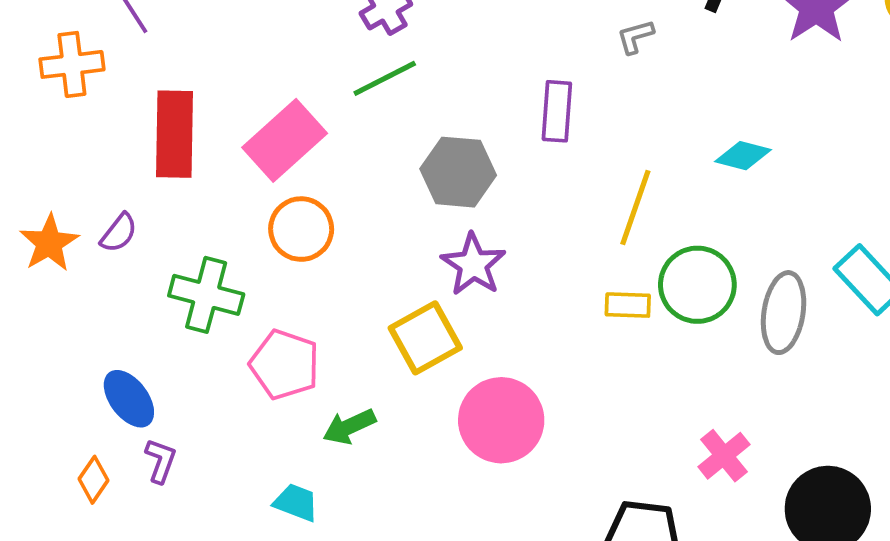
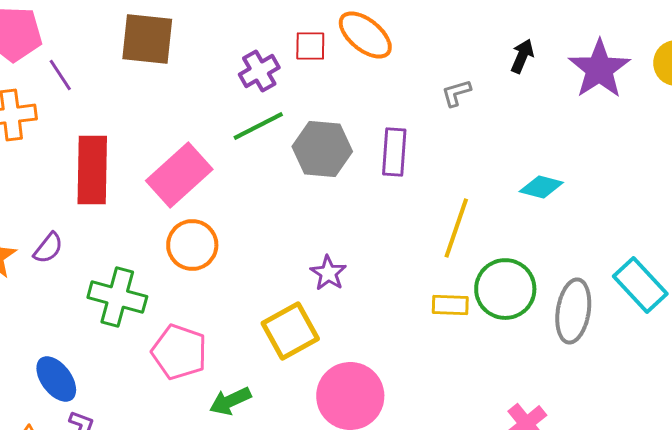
gray hexagon: (458, 172) -> (322, 149), moved
purple star: (473, 264) -> (328, 273), size x0.7

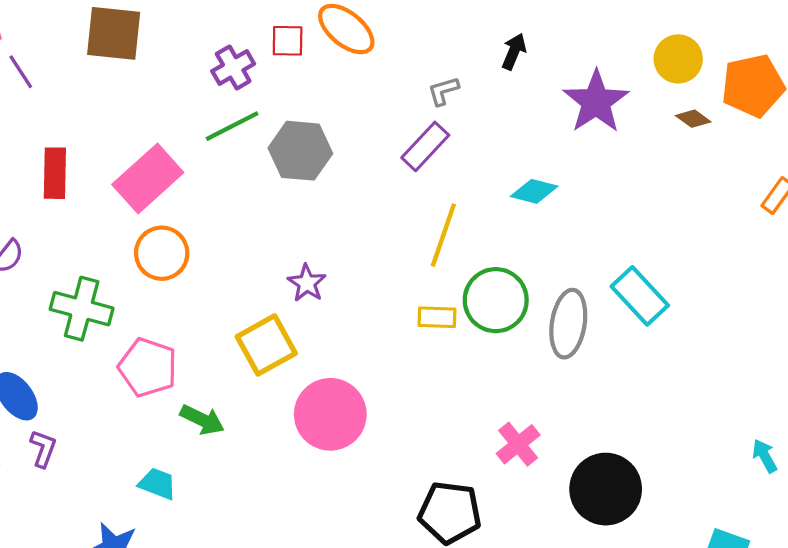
purple star: (599, 69) -> (596, 102), moved
purple rectangle: (394, 152) -> (425, 146), moved, turned 39
red rectangle: (92, 170) -> (55, 173), size x0.7
green arrow: (230, 401) -> (202, 420), turned -129

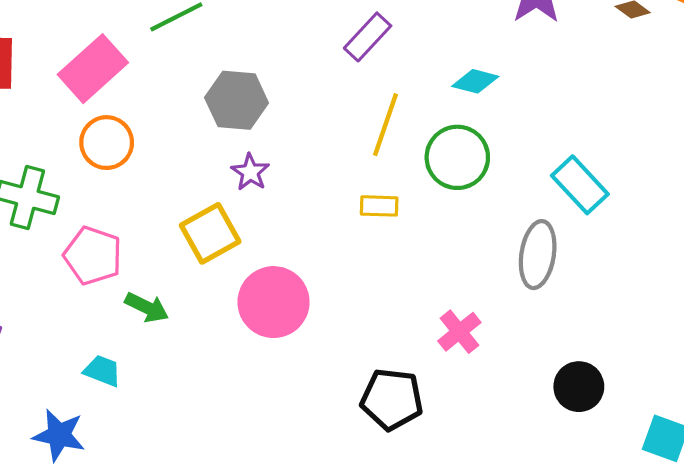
gray hexagon: (300, 151) -> (237, 100), moved
green circle: (496, 300) -> (457, 157), moved
gray ellipse: (568, 324) -> (538, 255), moved
black circle: (606, 489) -> (579, 387), moved, size x0.7

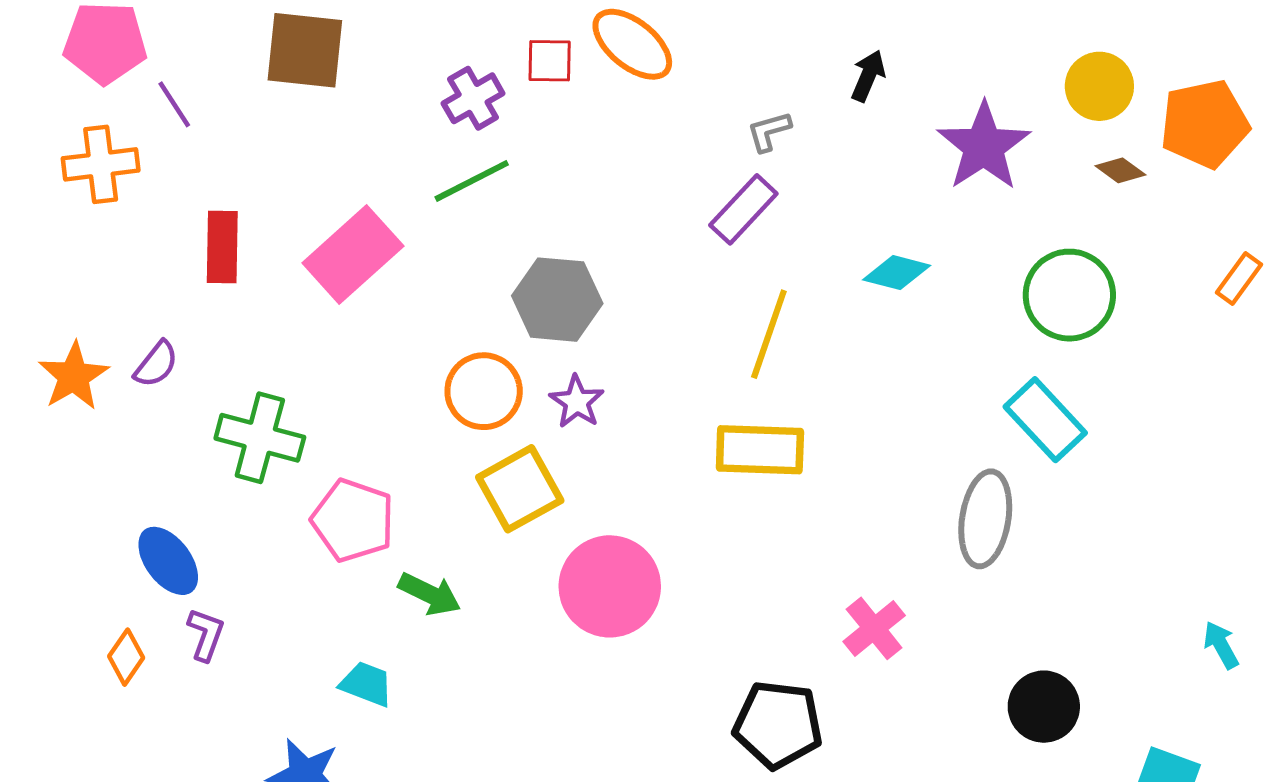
orange circle: (107, 143) -> (484, 391), moved
green circle: (457, 157) -> (1069, 295), moved
yellow rectangle: (379, 206) -> (760, 450), size x1.6

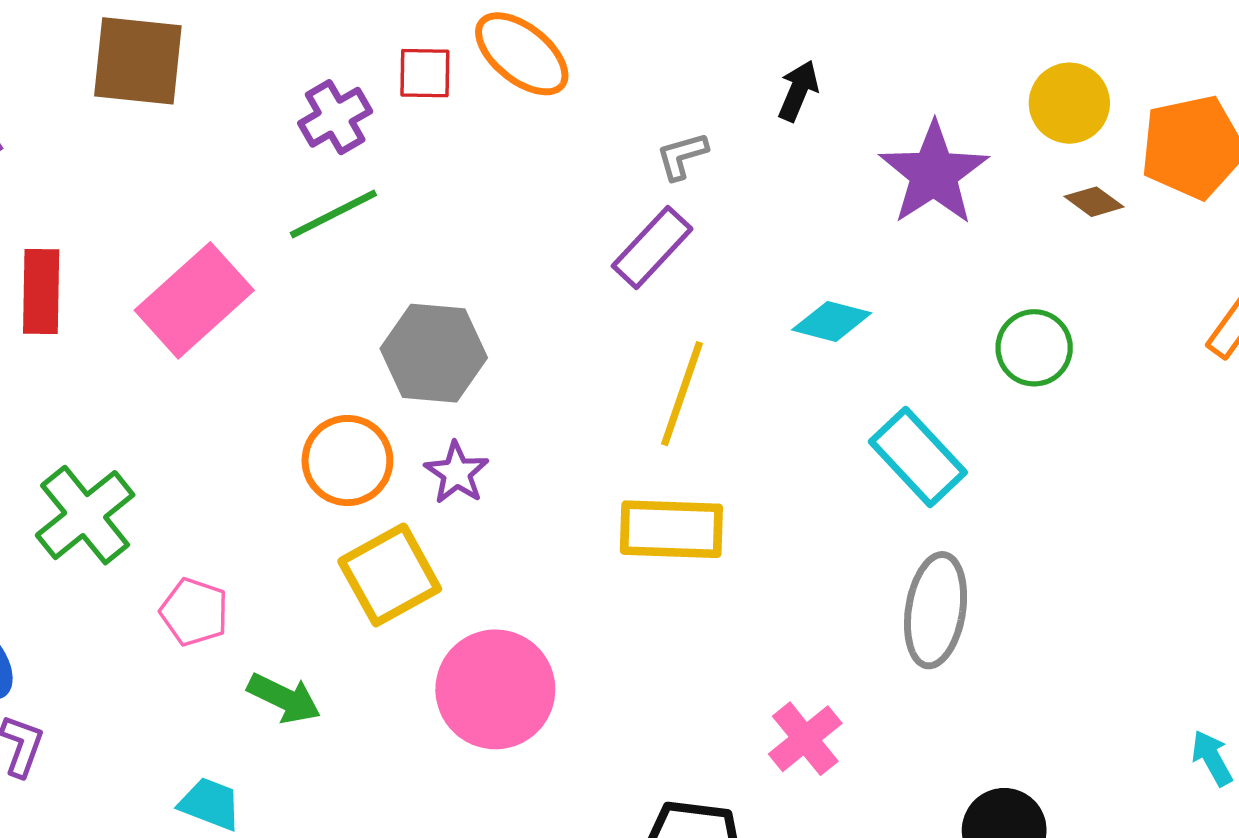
green circle: (1069, 295) -> (1034, 348), size x0.7
cyan rectangle: (1045, 420) -> (918, 457), moved
green cross: (260, 438) -> (85, 515), turned 36
pink pentagon: (353, 520) -> (194, 612), size x0.7

